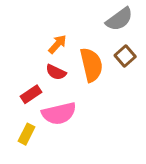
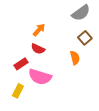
orange semicircle: (91, 65) -> (75, 58), moved, size x0.6
pink semicircle: (59, 113) -> (40, 77), turned 30

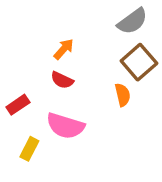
brown square: (85, 38) -> (139, 62), size x1.5
red rectangle: (21, 64) -> (18, 105), moved

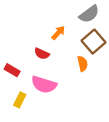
orange arrow: (64, 49) -> (58, 33), moved
red rectangle: (18, 105) -> (12, 70), turned 64

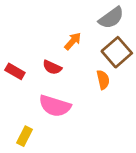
red rectangle: (12, 70) -> (15, 71), moved
yellow rectangle: (20, 100) -> (25, 136), moved

